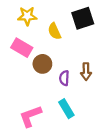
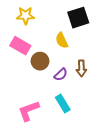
yellow semicircle: (54, 31) -> (62, 40), moved
purple semicircle: (64, 78) -> (61, 75), turned -136

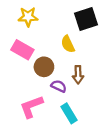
brown arrow: (81, 68) -> (78, 75), moved
purple semicircle: (61, 75) -> (59, 86), moved, turned -112
pink L-shape: (29, 111) -> (31, 107), moved

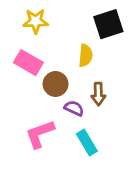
yellow semicircle: (68, 44) -> (85, 55), turned -150

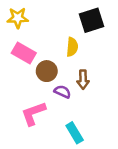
yellow star: (36, 21) -> (18, 18), moved
cyan rectangle: (87, 142) -> (75, 133), moved

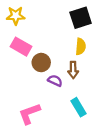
yellow semicircle: (72, 47) -> (81, 47), moved
pink L-shape: (33, 113) -> (29, 114), moved
cyan rectangle: (75, 133) -> (78, 107), moved

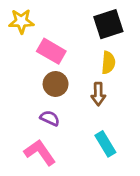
pink rectangle: (21, 47) -> (51, 51), moved
purple semicircle: (55, 81) -> (50, 118), moved
pink L-shape: (29, 114) -> (40, 152), turned 75

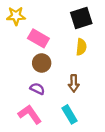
brown arrow: (98, 94) -> (74, 83), moved
cyan rectangle: (105, 144) -> (69, 114), moved

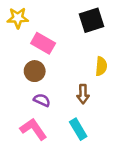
yellow semicircle: (81, 47) -> (101, 66), moved
brown circle: (42, 63) -> (35, 71), moved

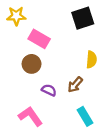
brown arrow: (83, 94) -> (75, 85), turned 42
purple semicircle: (42, 100) -> (49, 90), moved
cyan rectangle: (78, 129) -> (85, 116), moved

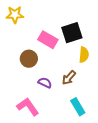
black square: (83, 18) -> (72, 33), moved
pink rectangle: (39, 39) -> (48, 40), moved

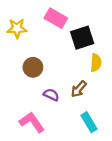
yellow star: (15, 15) -> (17, 28), moved
pink rectangle: (48, 40) -> (56, 18), moved

